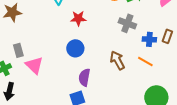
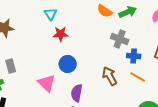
red star: (78, 18) -> (61, 34), moved
blue cross: (149, 39) -> (134, 56), moved
pink triangle: (34, 65) -> (47, 83), moved

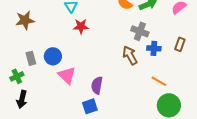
blue circle: (68, 64) -> (53, 56), moved
brown arrow: (110, 76) -> (130, 55), moved
orange line: (138, 77) -> (159, 81), moved

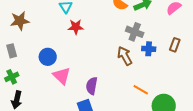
gray rectangle: (31, 58) -> (12, 51), moved
orange line: (159, 81) -> (141, 90), moved

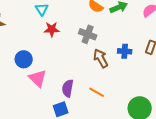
gray cross: (135, 32) -> (88, 34), moved
orange line: (141, 90) -> (97, 92), moved

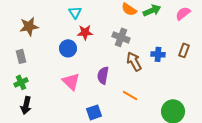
blue circle: (24, 59) -> (68, 48), moved
purple semicircle: (68, 88) -> (103, 75), moved

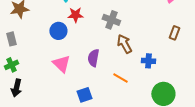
blue cross: (158, 54) -> (148, 61), moved

